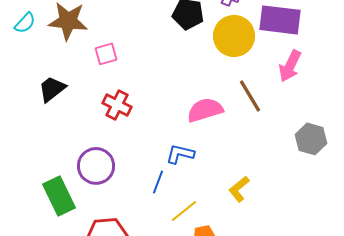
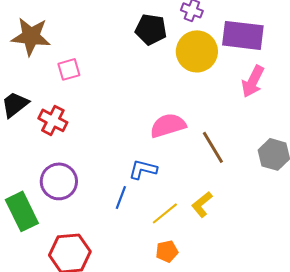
brown line: (250, 96) -> (213, 147), moved
red cross: (117, 105) -> (53, 120), moved
yellow line: (184, 211) -> (165, 213), moved

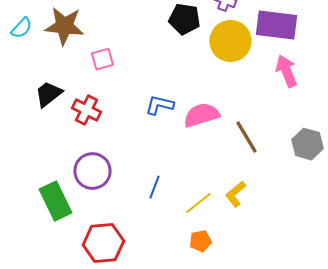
pink arrow: (253, 81) -> (286, 71), turned 132
blue L-shape: (143, 169) -> (159, 105), moved

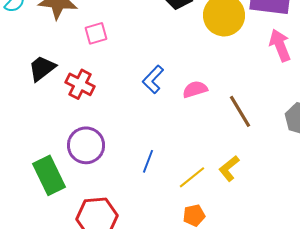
blue L-shape: (159, 105) -> (153, 79), turned -60
pink semicircle: (201, 115) -> (195, 89), size x0.7

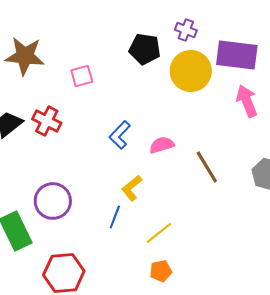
pink square: (96, 33) -> (82, 76), moved
red cross: (80, 84) -> (47, 121), moved
yellow L-shape: (229, 168) -> (132, 188), moved

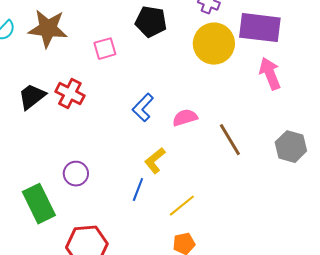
black pentagon: (145, 49) -> (151, 22), moved
purple circle: (53, 201) -> (76, 174), size x0.7

